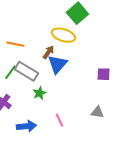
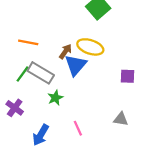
yellow ellipse: (63, 35) -> (90, 47), moved
blue arrow: (26, 126) -> (41, 135), turned 126

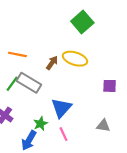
blue triangle: (76, 65) -> (61, 108), moved
green star: (55, 98) -> (40, 124), moved

